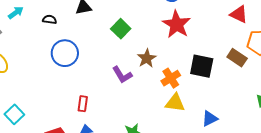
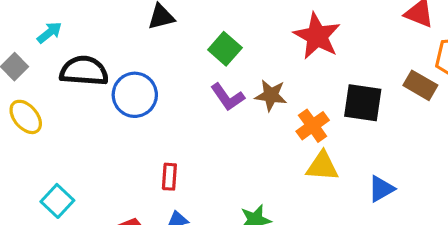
black semicircle: (50, 19) -> (84, 71), moved, size x2.0
brown star: (147, 58) -> (271, 95), turned -30
purple L-shape: (122, 75) -> (227, 97), moved

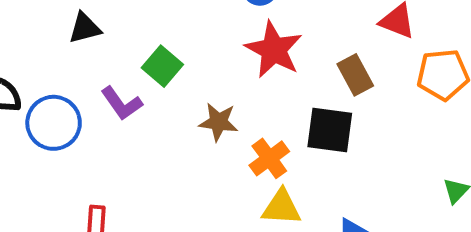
brown rectangle: (420, 85) -> (355, 75), moved, turned 32
purple L-shape: (227, 97) -> (122, 103), moved

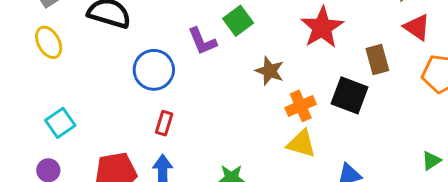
blue circle: (54, 123) -> (154, 70), moved

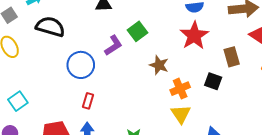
purple L-shape: (202, 41) -> (113, 45), turned -100
black square: (349, 95) -> (213, 81), size x0.7
yellow triangle: (301, 144) -> (181, 114), turned 40

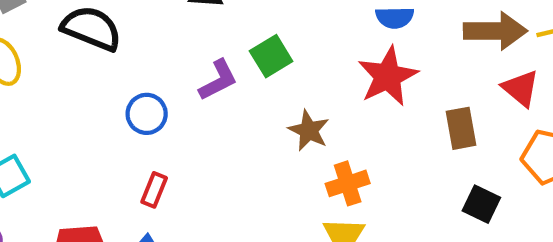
blue circle: (81, 65) -> (147, 114), size x0.7
black square: (213, 81) -> (481, 204), moved

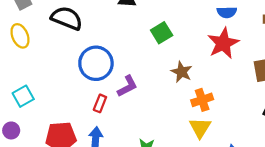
purple L-shape: (218, 80) -> (127, 86), moved
blue circle: (147, 114) -> (96, 63), size x1.6

